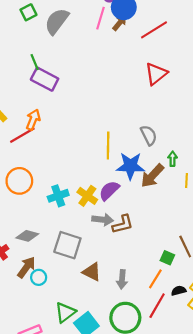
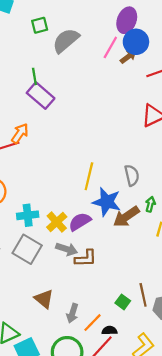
gray square: (67, 245) -> (27, 249), moved
orange line: (155, 279) -> (93, 323), moved
black semicircle: (179, 291) -> (109, 330), moved

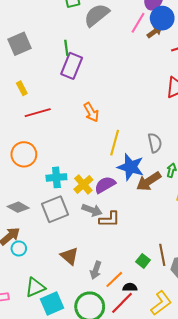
purple rectangle: (41, 96) -> (72, 66), turned 70
orange arrow: (20, 133) -> (91, 112), moved, turned 114
gray square: (27, 249) -> (55, 209), turned 36

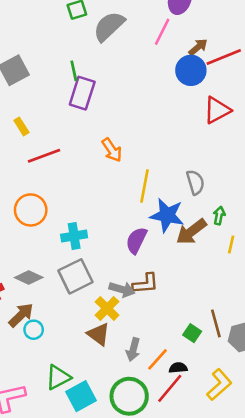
blue circle: (162, 18) -> (191, 70), moved
brown arrow: (155, 32) -> (198, 47), moved
yellow cross: (83, 184) -> (107, 308), moved
purple semicircle: (105, 185) -> (136, 240), turned -30
gray arrow: (92, 210) -> (122, 289), moved

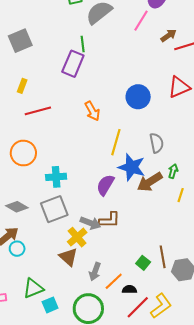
blue circle: (191, 70) -> (138, 97), moved
green line: (74, 71) -> (83, 44), moved
yellow rectangle: (21, 126) -> (22, 86), turned 48
red line: (170, 388) -> (138, 307), moved
cyan square: (81, 396) -> (50, 305), size x0.7

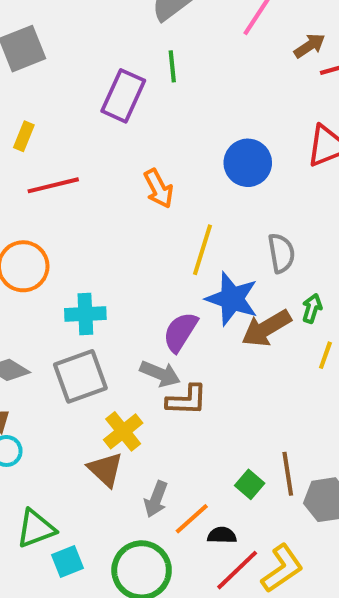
green line: (83, 44) -> (172, 66), moved
gray arrow: (90, 223) -> (160, 374), moved

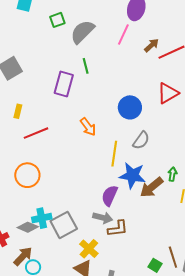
gray semicircle: (281, 253) -> (141, 140), moved, turned 54
cyan cross: (85, 314) -> (42, 218), moved

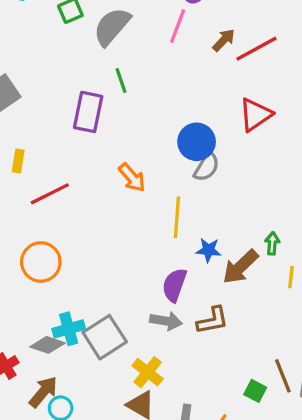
gray semicircle: (141, 140) -> (207, 167), moved
blue star: (132, 175) -> (209, 250), size x0.6
brown L-shape: (118, 229) -> (213, 320), moved

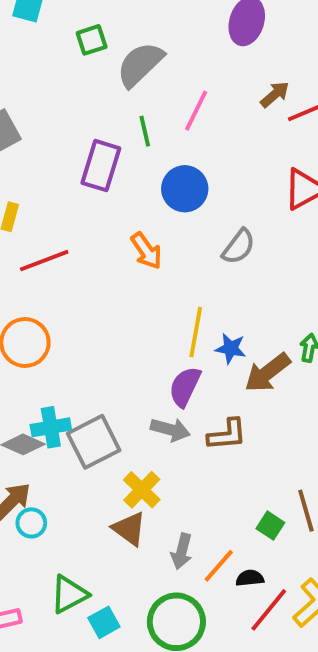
pink line: (178, 26) -> (196, 111), moved
blue circle: (197, 142) -> (185, 189), moved
yellow line: (177, 217) -> (196, 332), moved

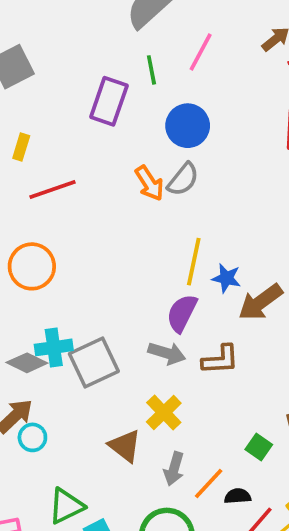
gray semicircle: (239, 247) -> (183, 179), moved
yellow cross: (142, 490) -> (164, 413), moved

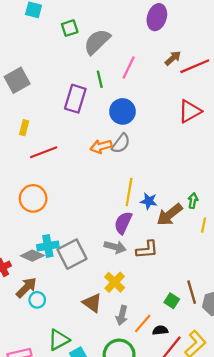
orange arrow: (149, 183) -> (101, 146), turned 110

